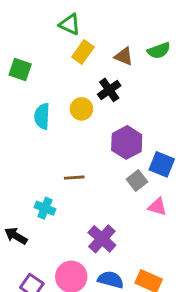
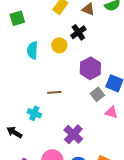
green square: (20, 70) -> (17, 18), turned -35

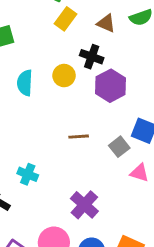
black cross: (78, 32) -> (92, 57), turned -35
purple hexagon: (90, 68) -> (111, 86), moved
brown line: (54, 92) -> (79, 137), moved

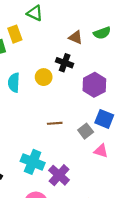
yellow rectangle: (65, 19) -> (15, 34), moved, turned -56
purple hexagon: (111, 86) -> (94, 85), moved
cyan cross: (28, 174) -> (33, 162), moved, size x1.5

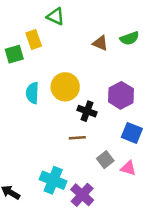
black cross: (65, 63) -> (87, 111), moved
yellow circle: (44, 77) -> (65, 87), size x1.5
gray square: (86, 131) -> (105, 160), moved

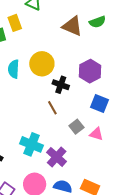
brown triangle: (100, 43) -> (72, 26), size x1.5
brown line: (77, 138) -> (52, 108), turned 64

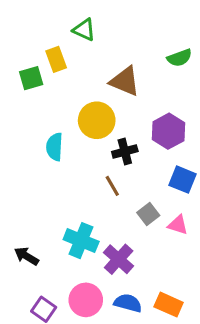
brown triangle: (72, 26) -> (125, 81), moved
cyan semicircle: (14, 69) -> (55, 147), moved
black cross: (61, 85) -> (125, 152), turned -35

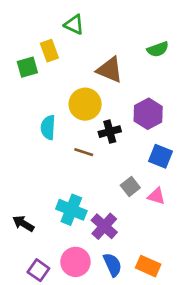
brown line: (112, 186) -> (84, 152), moved, turned -42
blue semicircle: (128, 303) -> (113, 265), turned 50

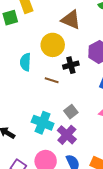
gray square: (130, 186) -> (71, 112), moved

